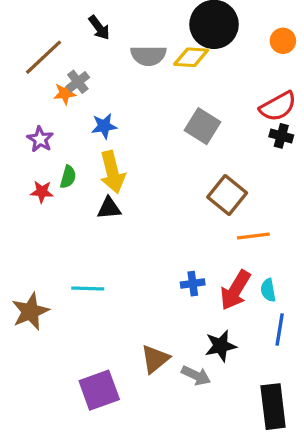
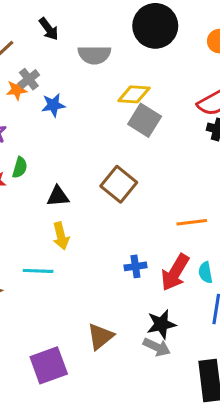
yellow diamond: (191, 57) -> (134, 94), moved
blue star: (104, 126) -> (53, 105), moved
yellow arrow: (112, 172) -> (61, 236), moved, size x0.7
brown square: (227, 195) -> (119, 184), moved
gray arrow: (196, 375) -> (157, 347), moved

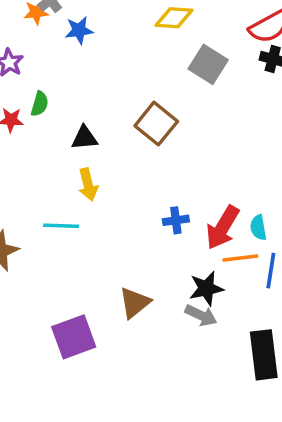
gray square: (145, 120) -> (208, 64), moved
orange line: (192, 222) -> (240, 258), moved

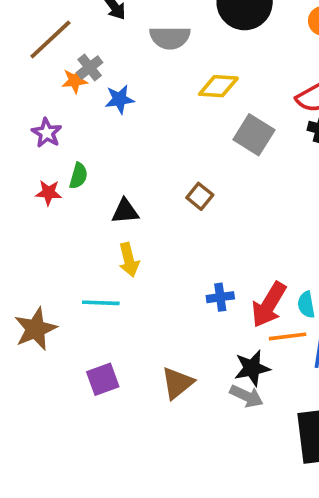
brown square: (156, 124) -> (200, 196), size x0.6
purple square: (74, 337) -> (103, 379), moved, size x0.7

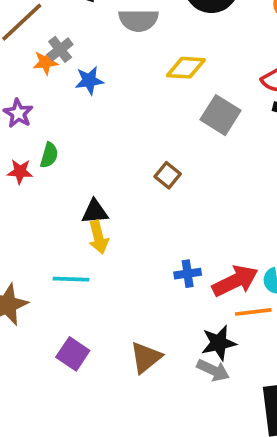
black triangle: (125, 211) -> (95, 212), moved
red arrow: (269, 305) -> (235, 281), turned -147
purple square: (103, 379) -> (73, 354), turned -36

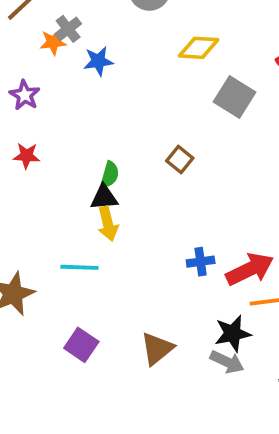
green semicircle: (49, 155) -> (110, 175), moved

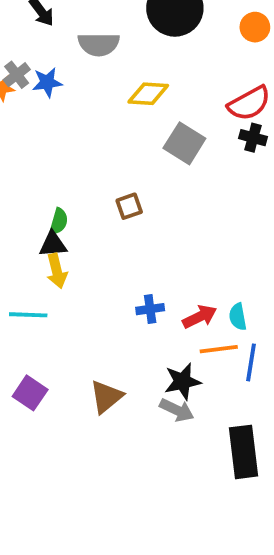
blue star: (98, 61) -> (47, 82), moved
brown square: (180, 159) -> (129, 206), turned 32
red arrow: (250, 269) -> (200, 317), size x0.7

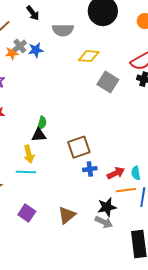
brown square: (129, 206) -> (79, 147), moved, size x1.6
yellow arrow: (57, 271) -> (29, 154), moved

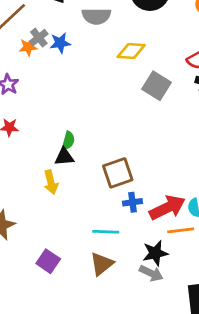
cyan line: (26, 172) -> (106, 232), moved
red arrow: (116, 173) -> (167, 208), size x1.5

